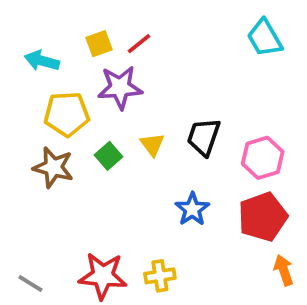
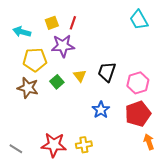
red line: (139, 44) -> (73, 23), turned -32

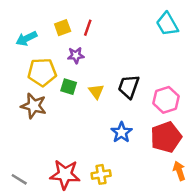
cyan arrow: (22, 32) -> (26, 39), turned -42
purple star: (63, 46) -> (76, 55), size x0.6
green square: (57, 82) -> (69, 87), moved, turned -32

